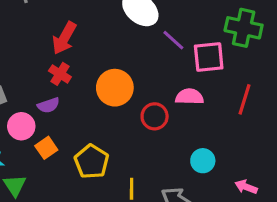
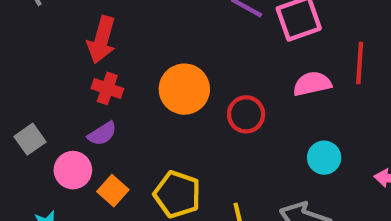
pink semicircle: (189, 97) -> (312, 84), moved

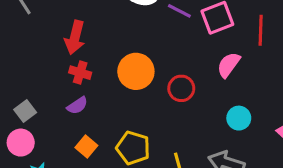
red line: (360, 63) -> (261, 30), moved
pink semicircle: (312, 84) -> (229, 65), turned -40
pink circle: (73, 170) -> (21, 143), moved

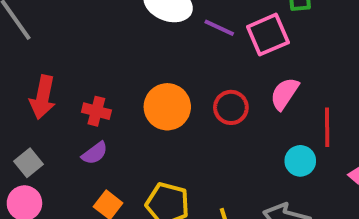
red line: (261, 30) -> (327, 127), moved
red arrow: (75, 37) -> (43, 97), moved
red circle: (181, 88) -> (231, 107), moved

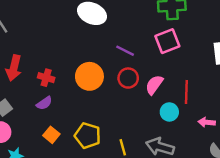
purple line: (219, 28) -> (125, 51), moved
pink square: (268, 35) -> (167, 41), moved
pink semicircle: (285, 94) -> (154, 85), moved

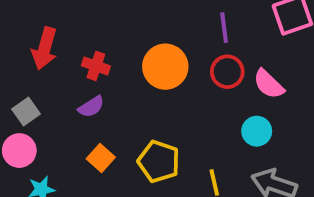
purple line: (125, 51) -> (224, 28), turned 54
pink semicircle: (154, 85) -> (269, 84), turned -84
cyan circle: (169, 112) -> (257, 131), moved

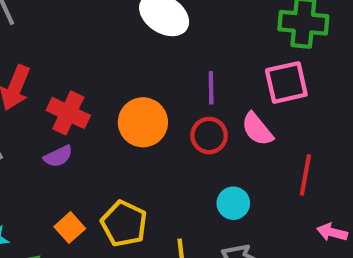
red cross: (96, 66) -> (68, 113), size x1.4
pink semicircle: (269, 84) -> (257, 129), moved
orange square: (101, 158) -> (70, 228), moved

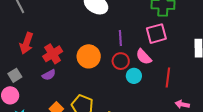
red cross: (68, 113) -> (53, 54), turned 36
cyan circle: (233, 203) -> (134, 76), moved

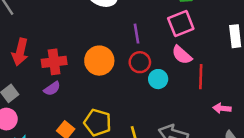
red cross: (53, 54) -> (54, 62), turned 30
pink semicircle: (144, 57) -> (182, 55), moved

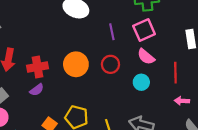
purple line: (137, 34) -> (112, 32), moved
red line: (201, 77) -> (175, 73), moved
cyan circle: (158, 79) -> (141, 82), moved

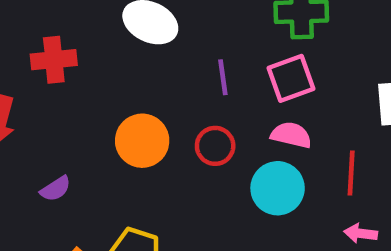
pink semicircle: (146, 57) -> (291, 135), turned 150
red cross: (38, 67) -> (54, 60), moved
cyan circle: (141, 82) -> (278, 188), size x1.5

